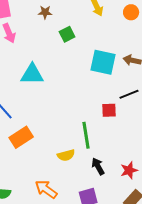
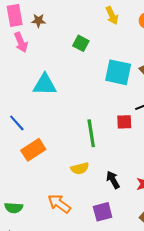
brown star: (45, 12) -> (38, 21), moved
green square: (67, 34) -> (81, 43), turned -35
green line: (86, 135) -> (91, 133), moved

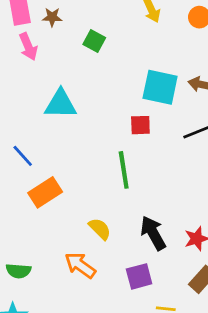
green square: (81, 43) -> (94, 41), moved
red square: (124, 122) -> (140, 125), moved
yellow semicircle: (80, 168) -> (100, 229), moved, turned -120
black arrow: (113, 180) -> (153, 233), size x1.4

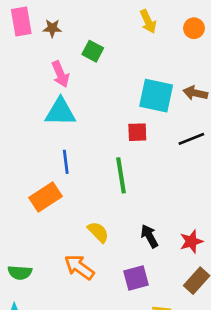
pink arrow: (28, 47) -> (60, 74), moved
blue line: (23, 156) -> (66, 162), moved, turned 35
black arrow: (153, 233) -> (149, 236), size x0.7

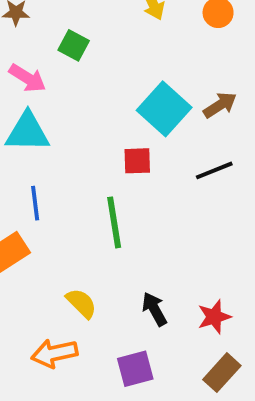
pink arrow: (60, 74) -> (27, 78), turned -35
brown arrow: (195, 93) -> (220, 105), turned 135
cyan square: (156, 96) -> (164, 109), turned 30
orange arrow: (79, 267) -> (54, 353), turned -48

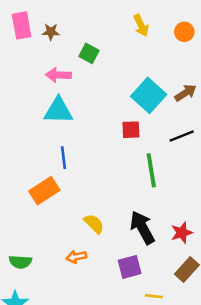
pink arrow: (27, 78) -> (58, 75), turned 150
green line: (114, 222) -> (151, 170), moved
black arrow: (155, 309) -> (142, 228), size x1.5
orange arrow: (54, 353) -> (76, 257), size x0.7

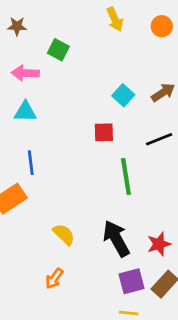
cyan square: (149, 95) -> (123, 95), size x0.6
cyan triangle: (58, 111) -> (25, 112), size x0.7
orange arrow: (76, 257) -> (54, 279), moved, turned -42
purple square: (130, 267) -> (131, 281), moved

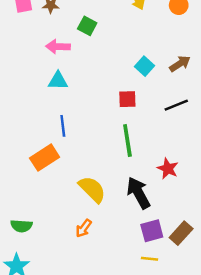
green line: (126, 177) -> (127, 140), moved
yellow semicircle: (64, 234) -> (92, 189), size x1.4
red star: (159, 244) -> (168, 169), moved, turned -30

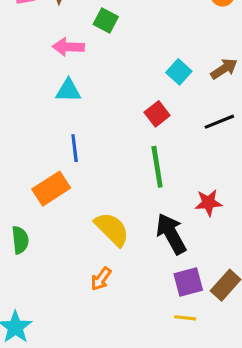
red square: (127, 99) -> (157, 114), turned -36
red star: (168, 169) -> (208, 203), turned -30
green semicircle: (21, 226) -> (20, 240), moved, turned -100

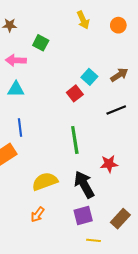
red square: (157, 114) -> (75, 93), moved
yellow semicircle: (112, 229) -> (45, 181), turned -65
purple square: (188, 282) -> (83, 216), moved

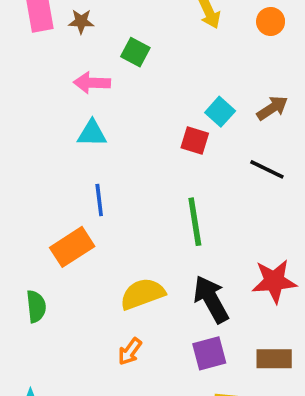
red square: (75, 93) -> (195, 141), turned -35
black line: (116, 110) -> (267, 169), turned 48
red star: (109, 164) -> (274, 281), moved, size x1.4
brown rectangle: (120, 219) -> (274, 359), turned 48

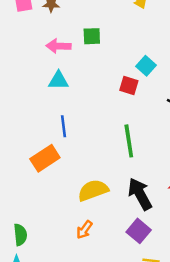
green square: (135, 52) -> (92, 36), moved, turned -30
green semicircle: (36, 306) -> (20, 235), moved
purple square: (209, 353) -> (139, 231), turned -35

